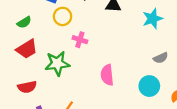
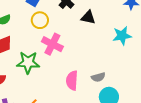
pink cross: (80, 40) -> (52, 44), size x1.5
gray semicircle: (161, 58) -> (98, 77), moved

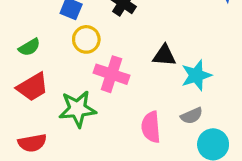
black triangle: (88, 17) -> (164, 56), moved
cyan star: (122, 36) -> (196, 75), moved

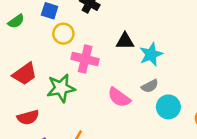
green semicircle: (29, 47) -> (16, 21), moved
pink semicircle: (151, 127) -> (119, 97), turned -45

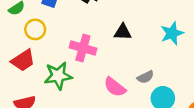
yellow circle: (63, 34) -> (35, 29), moved
cyan star: (151, 54) -> (172, 33), moved

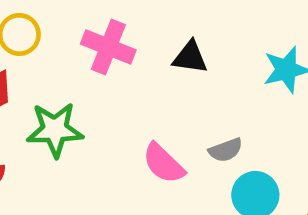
pink cross: (83, 48) -> (108, 47), moved

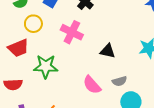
black triangle: (190, 57) -> (108, 51), moved

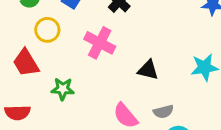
red trapezoid: (18, 48) -> (26, 63), turned 80
green star: (46, 66) -> (63, 89), size x0.7

